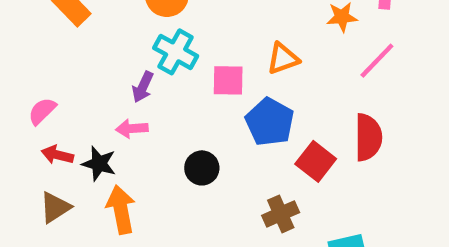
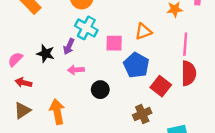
pink line: (377, 61) -> (185, 44), moved, turned -40
pink arrow: (132, 129) -> (76, 70), moved
black star: (99, 164) -> (46, 54), moved

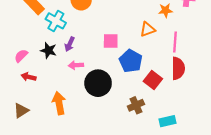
cyan cross: (86, 28) -> (56, 21), moved
orange triangle: (143, 31) -> (148, 29), moved
black circle: (100, 90) -> (98, 83), size x1.6
brown triangle: (22, 111) -> (21, 111), moved

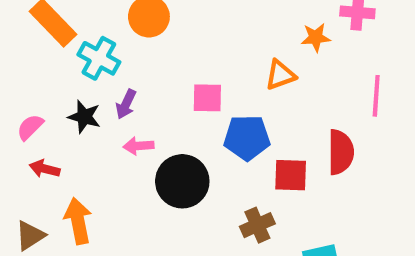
pink line: (175, 42) -> (376, 96), moved
blue pentagon: (131, 61) -> (247, 138), turned -30
red square: (153, 80) -> (291, 175), turned -36
orange arrow: (59, 103) -> (78, 221), moved

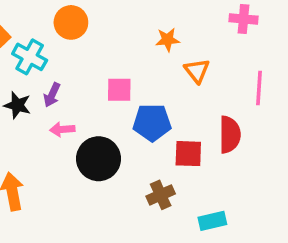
orange star: (316, 37) -> (168, 40), moved
orange triangle: (280, 75) -> (197, 71), moved, turned -48

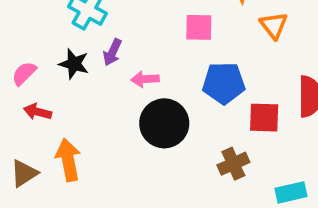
pink square: (119, 90) -> (199, 27), moved
pink arrow: (62, 129) -> (145, 79), moved

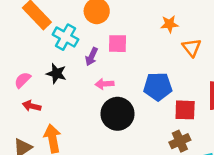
pink square: (199, 27) -> (117, 44), moved
purple arrow: (112, 52) -> (91, 57), moved
brown cross: (233, 164) -> (180, 141), moved

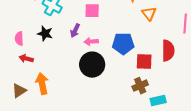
purple arrow: (91, 57) -> (75, 31), moved
pink semicircle: (23, 80) -> (19, 39), turned -48
pink arrow: (104, 84) -> (91, 42), moved

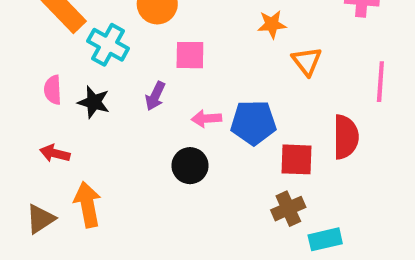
pink semicircle: (19, 39) -> (53, 90), moved
pink arrow: (91, 42) -> (206, 119), moved
black circle: (92, 65) -> (190, 166), size x0.7

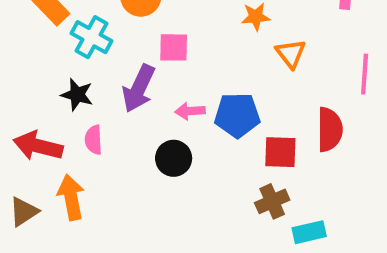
pink semicircle: (53, 90) -> (94, 140), moved
purple arrow: (155, 96) -> (139, 88), size x1.6
red arrow: (55, 153) -> (38, 146), size x1.6

